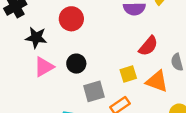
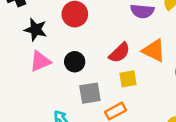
red semicircle: (148, 46) -> (119, 53), moved
orange triangle: (157, 81) -> (154, 51), moved

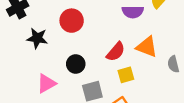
pink triangle: (40, 61) -> (46, 83), moved

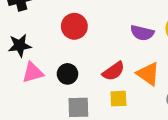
black star: (37, 38) -> (20, 46), moved, turned -30
pink triangle: (46, 83) -> (33, 73), moved

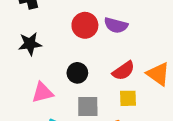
purple semicircle: (142, 33) -> (116, 25), moved
pink triangle: (33, 73) -> (42, 93), moved

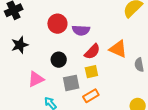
purple semicircle: (116, 25) -> (81, 30), moved
yellow square: (128, 98) -> (91, 72), moved

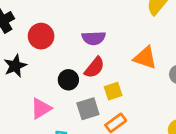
red circle: (57, 24) -> (41, 36), moved
red semicircle: (92, 52) -> (94, 67), moved

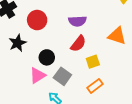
black circle: (68, 80) -> (47, 57), moved
gray square: (88, 109) -> (62, 76), moved, turned -36

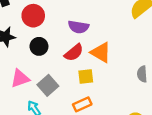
orange triangle: (117, 36) -> (101, 52), moved
black circle: (47, 57) -> (39, 46), moved

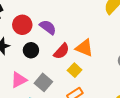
purple semicircle: (78, 27) -> (48, 27), moved, turned -144
yellow square: (86, 76) -> (75, 70), turned -32

